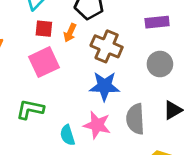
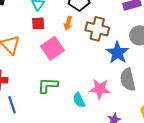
red square: (44, 29) -> (38, 23), moved
blue star: (104, 86) -> (117, 53), moved, turned -30

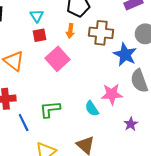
green L-shape: (48, 85) -> (50, 109), moved

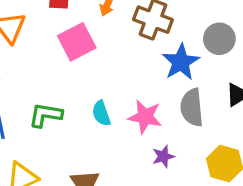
cyan semicircle: (92, 109) -> (101, 113), moved
purple star: (131, 124) -> (163, 156), moved

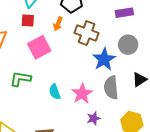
green L-shape: (46, 115) -> (20, 79), moved
pink star: (145, 117) -> (82, 94), turned 30

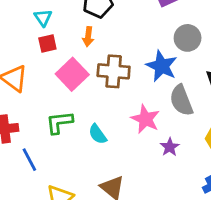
brown cross: (87, 33) -> (114, 71), moved
cyan semicircle: (55, 92) -> (98, 134), moved

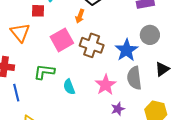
red square: (47, 43) -> (38, 11), moved

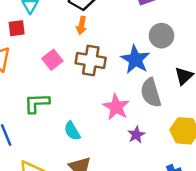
orange arrow: (80, 16) -> (82, 25), moved
pink square: (62, 40) -> (52, 60), size x0.7
cyan semicircle: (69, 87) -> (72, 131), moved

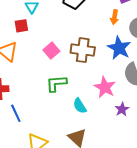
orange arrow: (82, 25) -> (114, 17), moved
green L-shape: (37, 103) -> (56, 83), moved
cyan semicircle: (72, 131) -> (80, 106), moved

